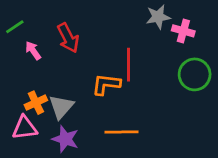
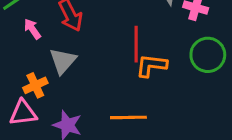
orange L-shape: (106, 84) -> (151, 66), moved
gray triangle: (61, 107) -> (63, 61), moved

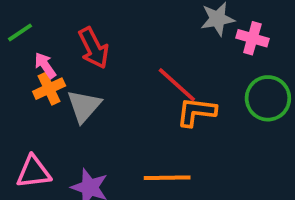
red line: (136, 44) -> (177, 85), turned -48
orange cross: (35, 85) -> (49, 89), moved

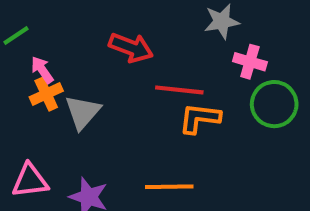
pink cross: (252, 38) -> (250, 62), moved
red arrow: (94, 48) -> (131, 48), moved, turned -42
red line: (177, 85) -> (179, 90), turned -36

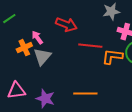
pink arrow: (42, 70) -> (37, 38), moved
orange L-shape: (200, 118) -> (112, 57), moved

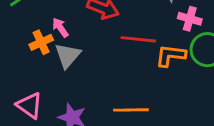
pink triangle: (16, 91) -> (29, 106), turned 42

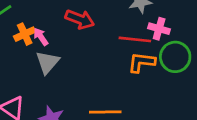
red line: (138, 39) -> (135, 39), moved
orange cross: (41, 42) -> (25, 34), moved

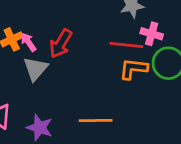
red arrow: (80, 19) -> (61, 44), moved, turned 100

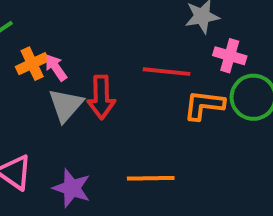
red arrow: (61, 44) -> (101, 97), moved, turned -32
red line: (126, 45) -> (167, 72), moved

